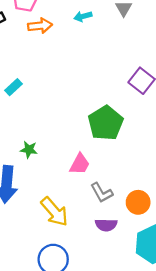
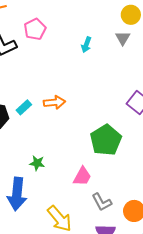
cyan arrow: (83, 16) -> (86, 45), turned -56
orange arrow: (40, 26) -> (54, 102), moved

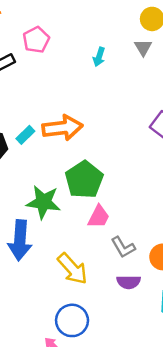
orange arrow: (54, 102) -> (62, 128), size x1.5
green pentagon: (106, 140) -> (84, 180), moved
green star: (37, 163) -> (43, 202), size x1.8

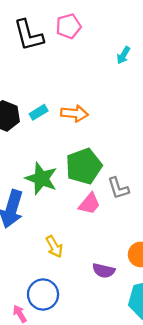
orange arrow: (62, 128) -> (74, 113), size x0.7
gray L-shape: (123, 247) -> (118, 188), moved
yellow arrow: (72, 269) -> (54, 247), size x0.7

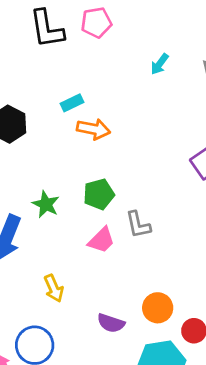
cyan rectangle: (39, 112) -> (72, 103), moved
green pentagon: (84, 166) -> (99, 194), size x0.7
green star: (41, 179) -> (46, 204), size x0.7

